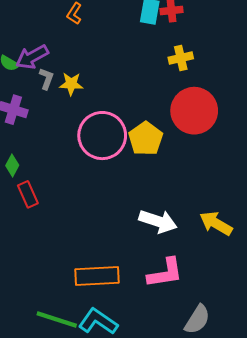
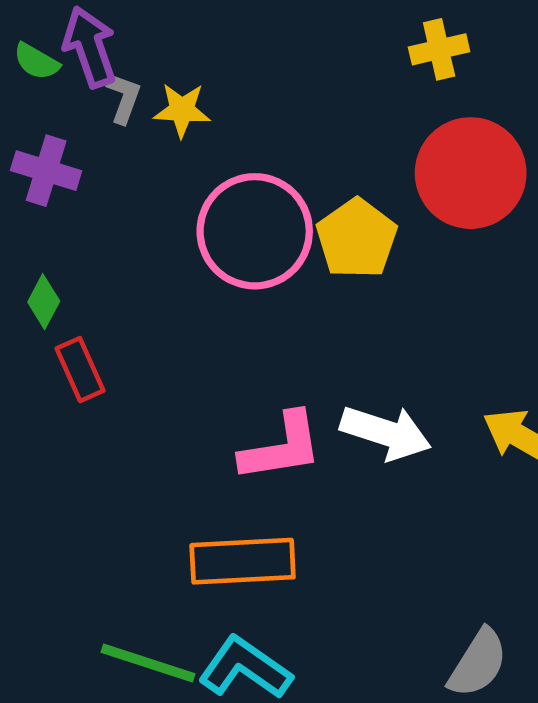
purple arrow: (32, 57) -> (90, 47), turned 100
pink L-shape: (165, 273) -> (281, 447), moved

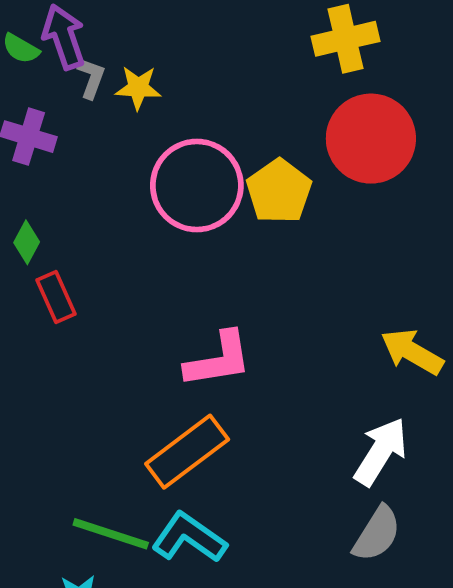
yellow cross: (439, 49) -> (346, 39), size x1.4
white arrow: (386, 433) -> (381, 452), moved, turned -76
orange rectangle: (243, 561) -> (187, 452), turned -34

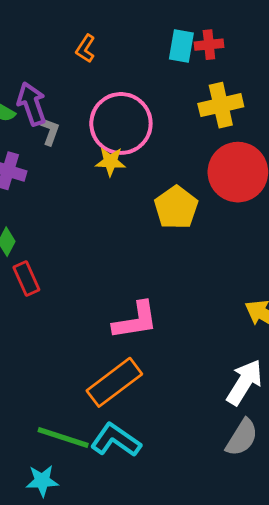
yellow star: (138, 88) -> (110, 162), moved
pink circle: (197, 185) -> (121, 123), moved

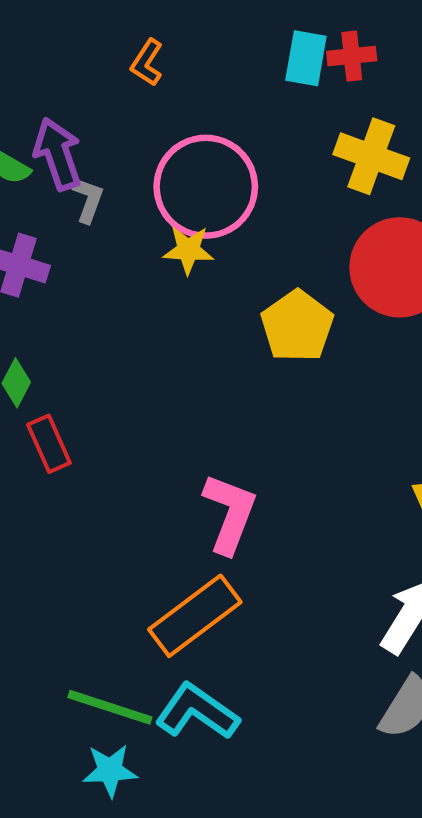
yellow cross: (221, 105) -> (371, 156), turned 33
pink L-shape: (135, 321) -> (230, 513), turned -60
cyan star: (42, 481) -> (110, 770), moved

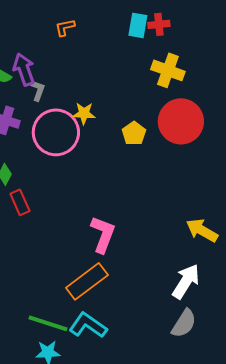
orange L-shape: (147, 63) -> (65, 27), turned 45
pink circle: (206, 187) -> (56, 132), moved
yellow pentagon: (297, 326) -> (134, 133), moved, size x0.7

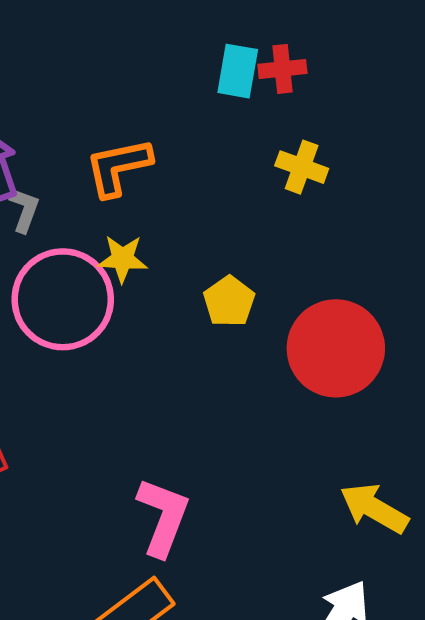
orange L-shape: (65, 27) -> (118, 167), moved, size x1.6
yellow cross: (168, 70) -> (302, 167), size x0.7
red circle: (181, 121) -> (336, 348), moved

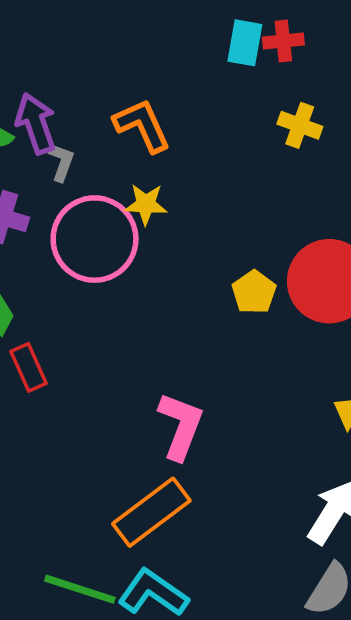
orange L-shape: (118, 167) -> (142, 125), turned 78
yellow pentagon: (229, 301) -> (254, 292), moved

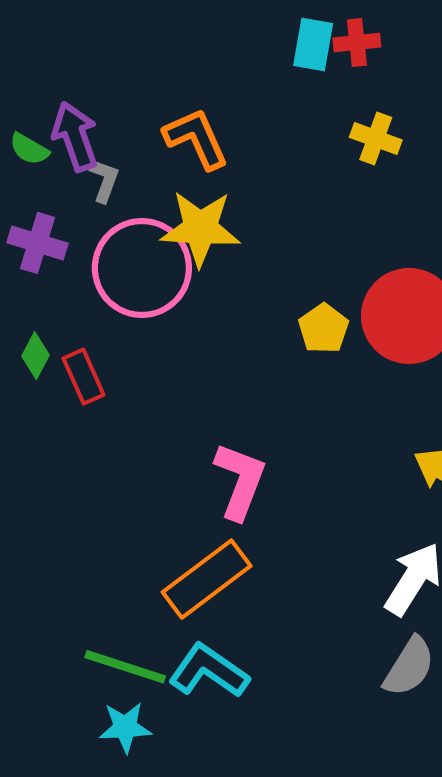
yellow star: (146, 204) -> (200, 228), size x1.6
red rectangle: (29, 367) -> (83, 377), moved

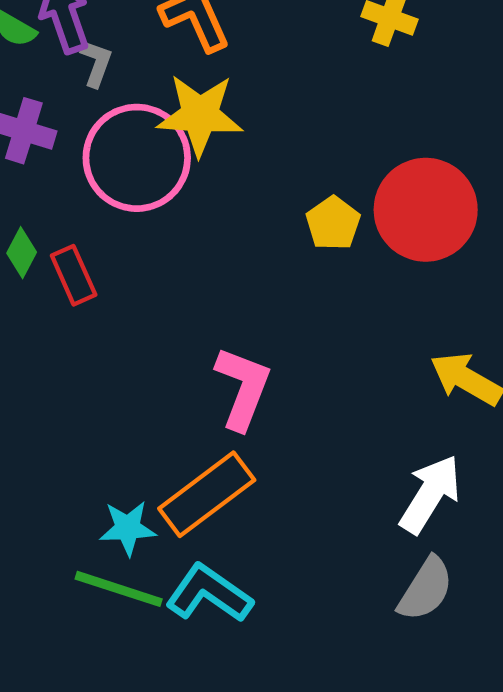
cyan star: (125, 727) -> (128, 528), moved

